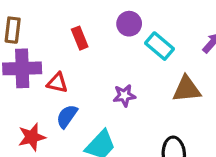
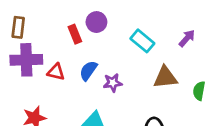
purple circle: (129, 24) -> (96, 22), moved
blue semicircle: (67, 116) -> (88, 71), moved

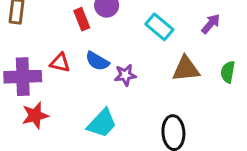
purple cross: (26, 60) -> (23, 77), moved
blue semicircle: (88, 71) -> (97, 61), turned -95
green semicircle: (199, 91) -> (228, 72), moved

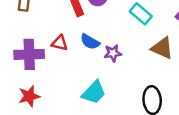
brown triangle: (186, 69) -> (162, 48), turned 30
red star: (35, 115) -> (29, 96), moved

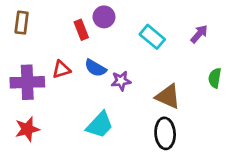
red triangle: (60, 43) -> (61, 69), turned -30
brown triangle: (162, 48) -> (168, 96), moved

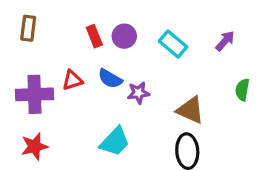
purple circle: (104, 17) -> (124, 36), moved

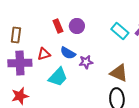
brown rectangle: (28, 28) -> (16, 35), moved
cyan rectangle: (173, 44) -> (120, 31), moved
cyan trapezoid: (115, 142) -> (58, 77), moved

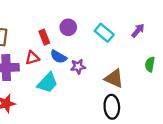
red rectangle: (58, 26) -> (44, 37), moved
cyan rectangle: (120, 31) -> (104, 33), moved

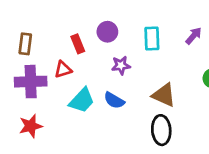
cyan rectangle: (104, 33) -> (152, 38), turned 48
blue semicircle: (58, 57) -> (114, 100), moved
purple star: (78, 66) -> (121, 65), moved

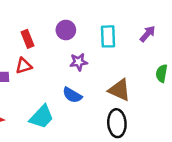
red rectangle: (78, 44) -> (28, 39), moved
cyan trapezoid: (82, 100) -> (42, 117), moved

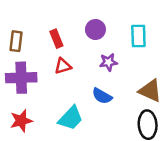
red triangle: (24, 66) -> (63, 66), moved

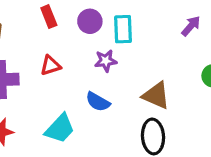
cyan rectangle: (138, 36) -> (123, 29), moved
red rectangle: (56, 39) -> (49, 17), moved

